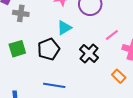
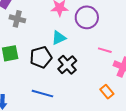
pink line: (112, 35) -> (105, 50), turned 48
black cross: (89, 53) -> (67, 65), moved

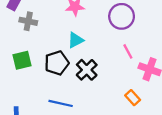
purple circle: (87, 17) -> (122, 16), moved
pink line: (105, 50) -> (128, 51), turned 48

